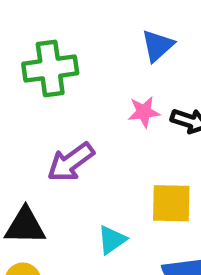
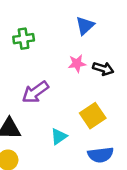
green cross: (50, 69) -> (24, 39), size x0.7
yellow square: (171, 203) -> (93, 116), turned -35

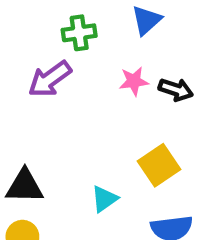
green cross: (24, 39) -> (79, 33), moved
purple arrow: (35, 92) -> (50, 79), moved

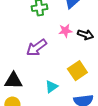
purple arrow: (50, 79) -> (36, 48), moved

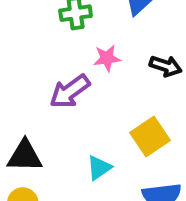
pink star: (65, 31) -> (107, 58), moved

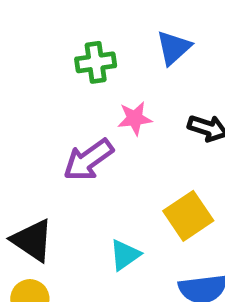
black triangle: (25, 156) -> (32, 240), turned 33

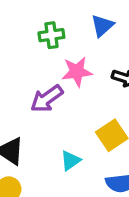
pink star: (135, 118) -> (77, 72), size x1.4

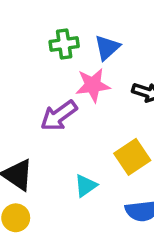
blue triangle: (102, 26) -> (107, 48), moved

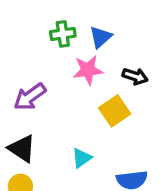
purple arrow: (59, 116) -> (30, 97), moved
yellow square: (132, 157) -> (115, 111), moved

